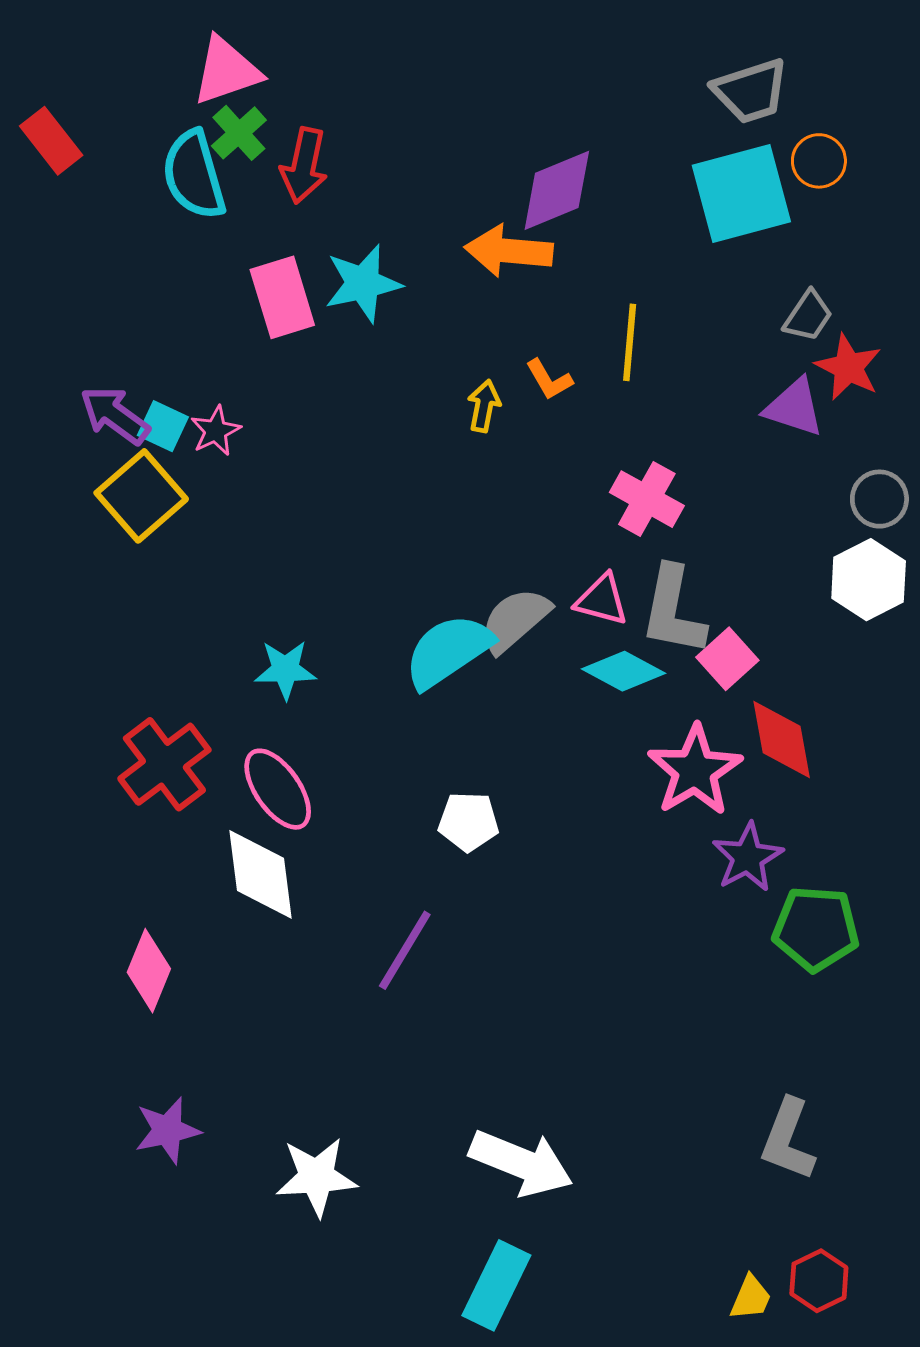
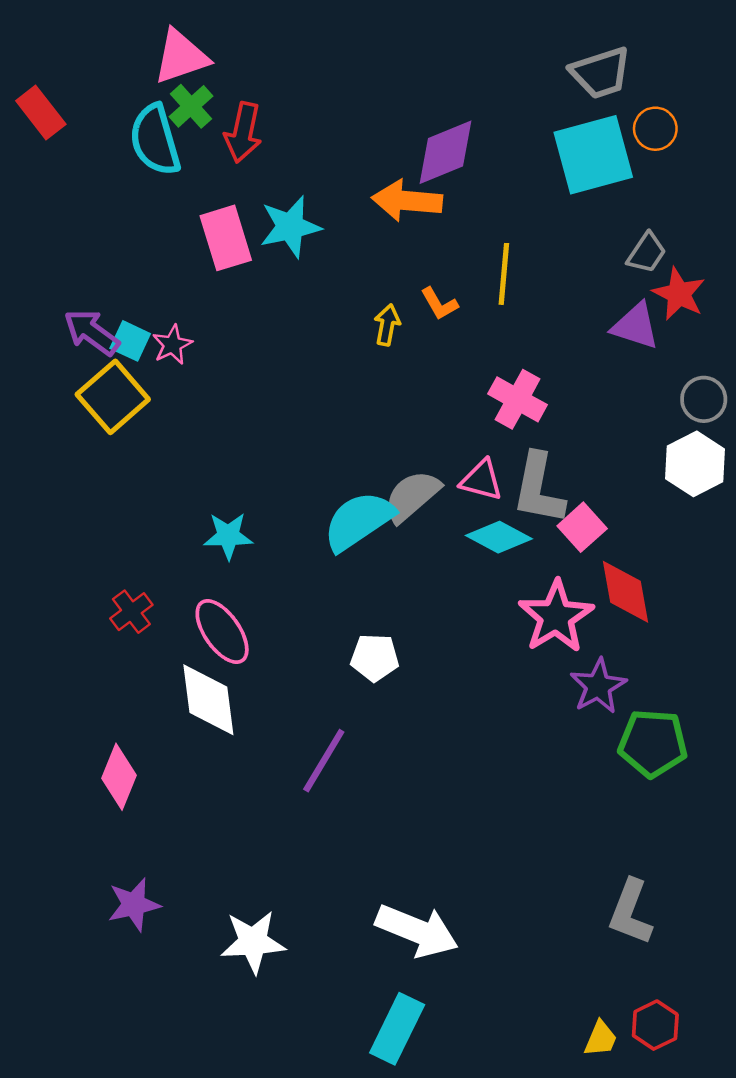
red cross: (164, 764) -> (131, 612), size x0.6

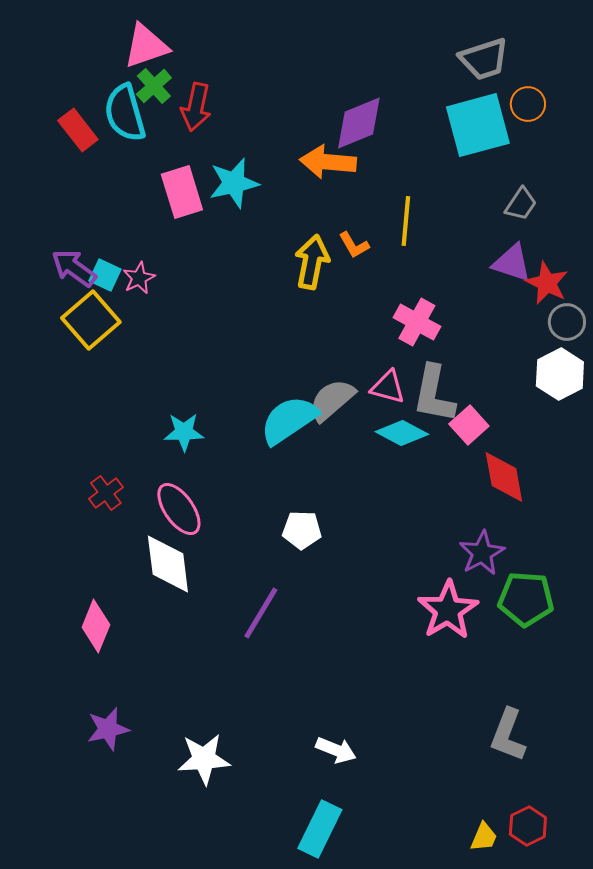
red rectangle: (41, 113) -> (78, 130), moved
red star: (679, 294) -> (547, 283), moved
yellow arrow: (387, 325) -> (312, 262), size x1.6
pink star: (556, 617) -> (448, 610), moved
white arrow: (417, 931) -> (336, 750), size x0.6

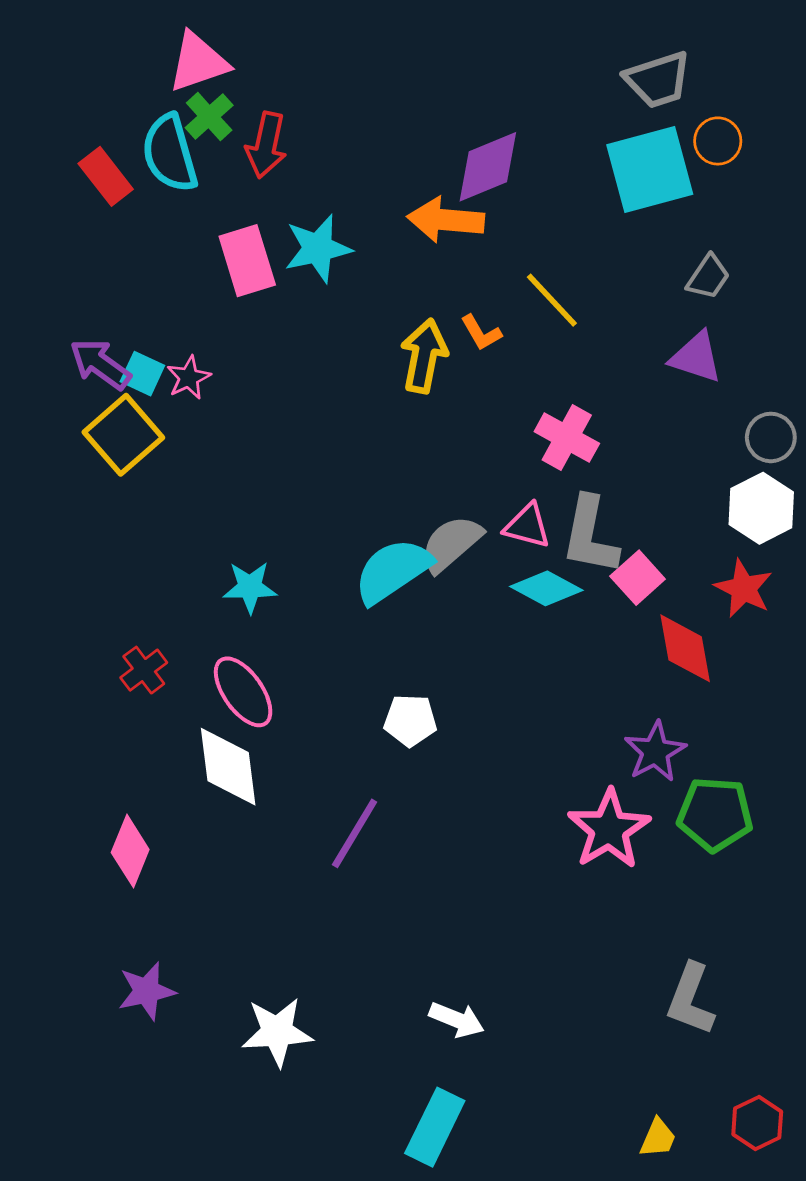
yellow line: (406, 221) -> (552, 300), turned -48
red star: (547, 283) -> (744, 588), moved
red hexagon: (528, 826) -> (757, 1123), moved

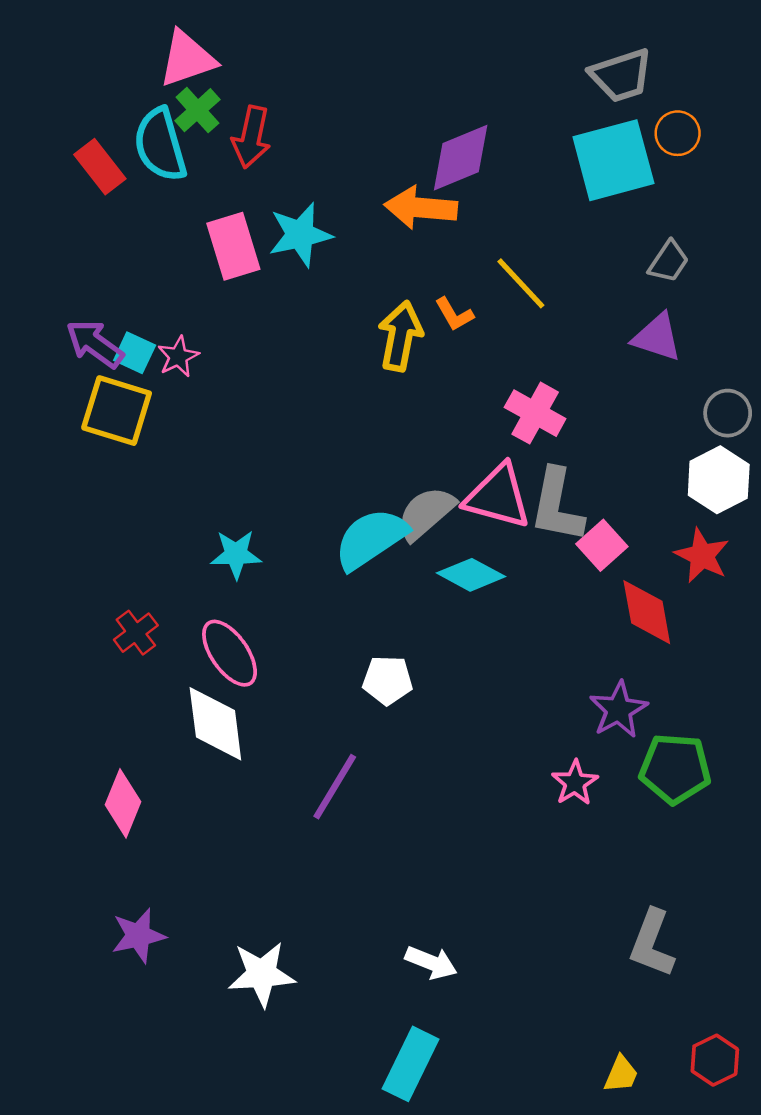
yellow square: (123, 435) -> (117, 411), turned -32
pink triangle: (527, 526) -> (498, 497), size x1.5
cyan diamond: (546, 588) -> (471, 575), moved
pink star: (609, 829) -> (575, 783), size x0.6

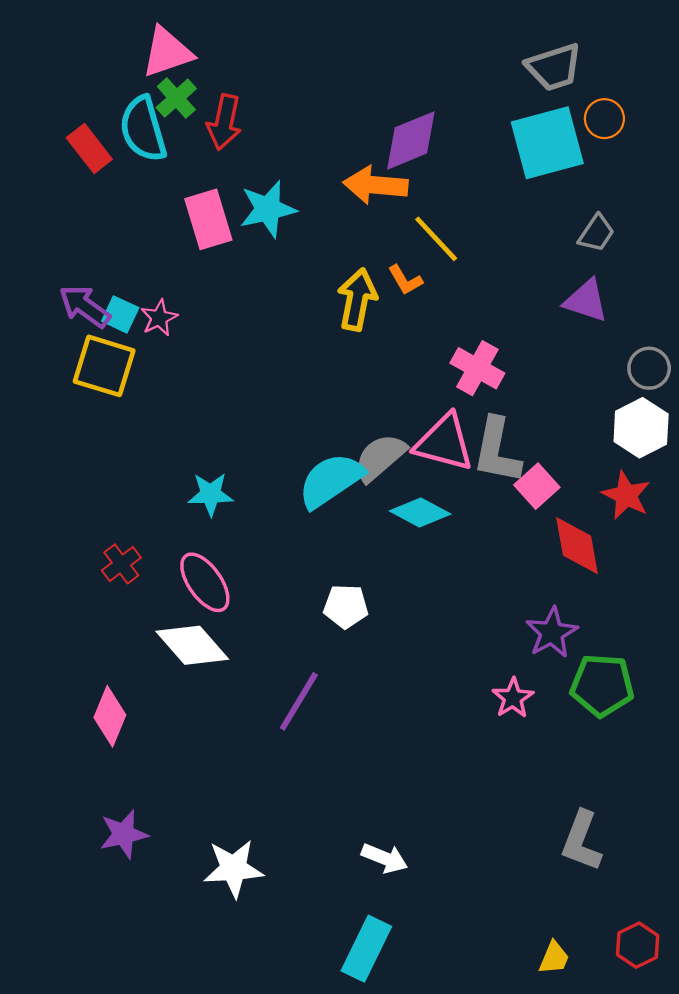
yellow line: (521, 283) -> (436, 239), moved
white diamond: (215, 724) -> (192, 645), turned -34

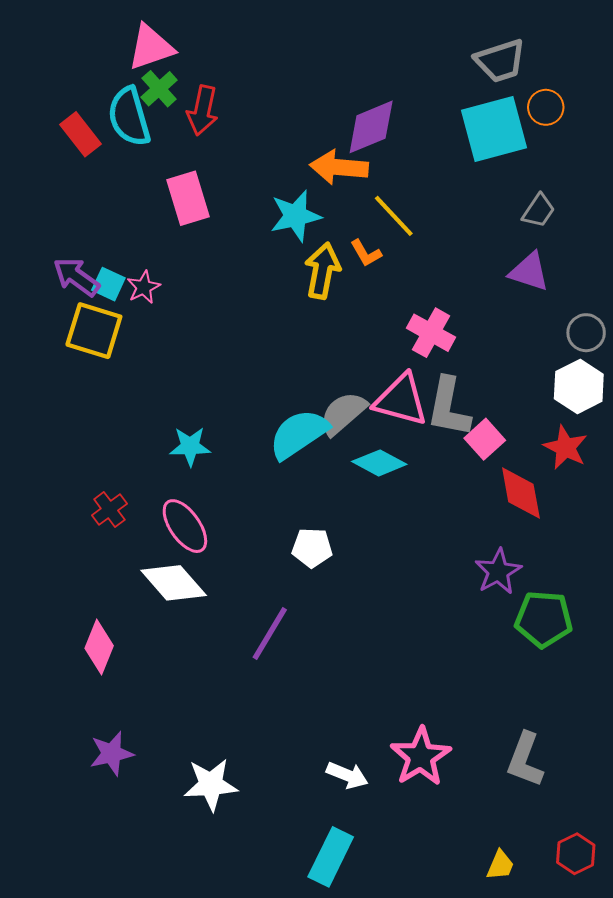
cyan star: (268, 209) -> (296, 216), moved
pink star: (513, 698) -> (421, 757), moved, size x1.6

